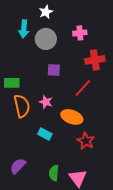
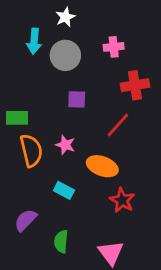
purple semicircle: (18, 166) -> (26, 220), moved
green semicircle: (54, 173) -> (61, 241), moved

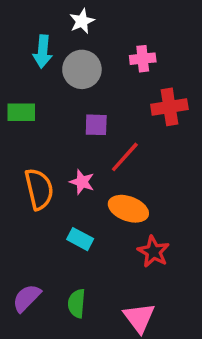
green rectangle: (17, 118) -> (21, 112), moved
red line: (118, 125) -> (125, 157), moved
purple semicircle: (26, 220) -> (27, 298), moved

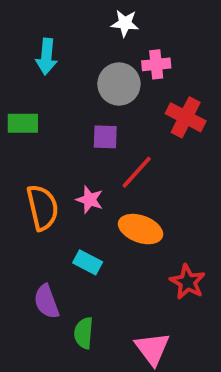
white star: (82, 21) -> (125, 23), moved, turned 30
gray circle: (82, 69) -> (119, 84), moved
red cross: (169, 107) -> (186, 117), turned 36
red star: (153, 252) -> (188, 282), moved
purple semicircle: (27, 298) -> (46, 302), moved, turned -64

